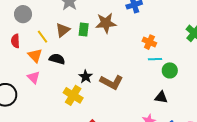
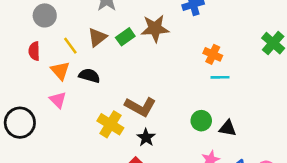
green rectangle: (84, 30) -> (125, 37), turned 48
green circle: (170, 70) -> (201, 121), moved
black star: (86, 77) -> (146, 137), moved
brown L-shape: (111, 82) -> (140, 107), moved

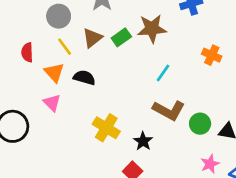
gray circle: (45, 15) -> (59, 16), moved
cyan line: (220, 77) -> (163, 73), moved, turned -54
brown L-shape: (140, 107) -> (169, 110), moved

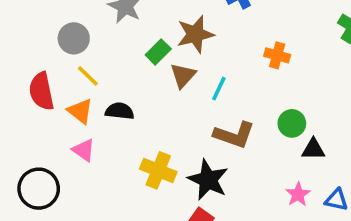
brown triangle: (92, 38) -> (183, 75), moved
red semicircle: (27, 52) -> (41, 91), size x1.5
green circle: (200, 124) -> (292, 123), moved
black star: (143, 141) -> (208, 180), size x1.6

